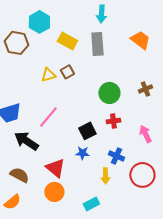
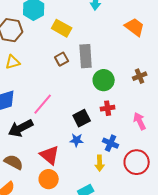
gray rectangle: (97, 44) -> (86, 56), moved
yellow triangle: (48, 75) -> (13, 62), moved
black arrow: (26, 141) -> (21, 128), turned -60

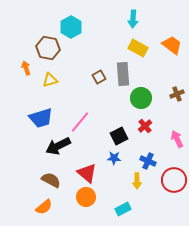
yellow rectangle: (62, 28) -> (138, 48), moved
red cross: (108, 108) -> (145, 126), turned -32

